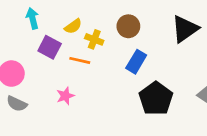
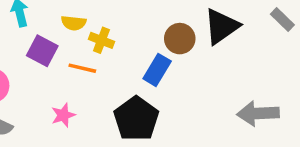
yellow semicircle: (73, 26) -> (74, 23), turned 42
brown circle: (128, 26) -> (180, 39), moved
black pentagon: (156, 98) -> (136, 119), moved

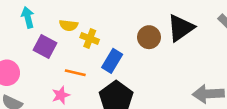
orange line: (82, 68) -> (75, 73), moved
blue rectangle: (157, 70) -> (112, 61), moved

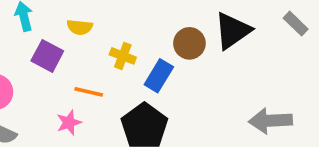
yellow cross: (90, 39) -> (123, 56), moved
blue rectangle: (112, 61) -> (159, 76), moved

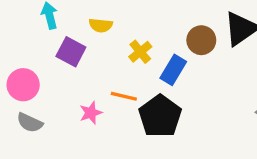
yellow cross: (123, 56) -> (140, 52), turned 30
orange line: (89, 92) -> (124, 96), moved

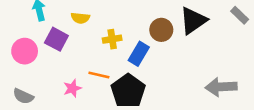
yellow cross: (140, 52) -> (112, 39), turned 30
pink circle: (23, 85) -> (25, 51), moved

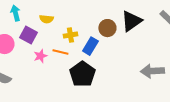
orange line: (99, 75) -> (60, 52), moved
pink star: (72, 88) -> (40, 56), moved

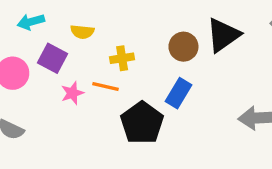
cyan arrow: (15, 13) -> (31, 22), turned -91
blue rectangle: (90, 46) -> (178, 93), moved

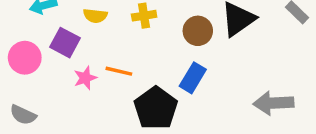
yellow cross: (122, 58) -> (144, 16), moved

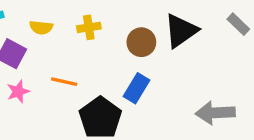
pink star: (85, 78) -> (18, 91), moved

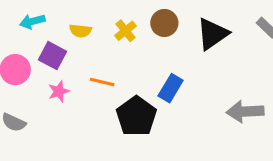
yellow cross: (89, 27) -> (126, 31), turned -30
brown circle: (141, 42) -> (164, 23), moved

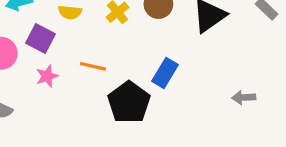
gray arrow: (245, 112) -> (244, 97), size x0.6

